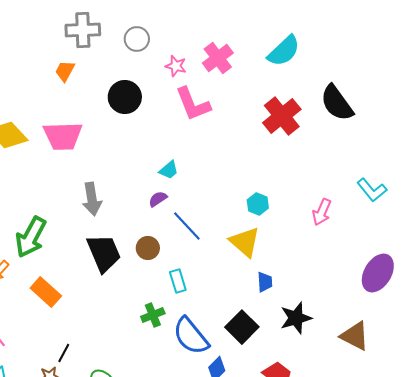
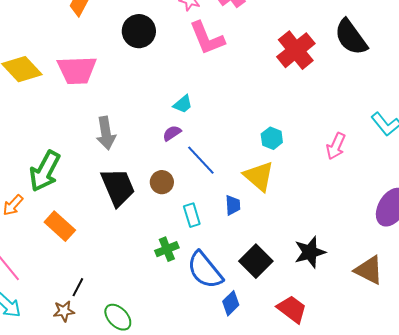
blue trapezoid: (265, 282) -> (233, 205), moved

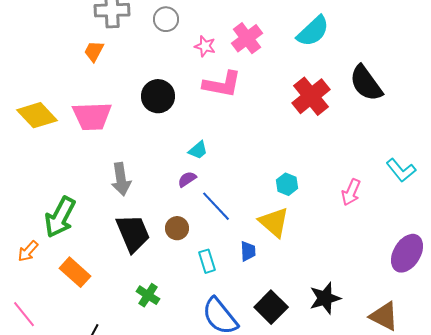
black circle: (139, 31) -> (158, 96), moved
pink L-shape: (207, 38) -> (222, 84), turned -57
green cross: (167, 249) -> (148, 295), moved, turned -35

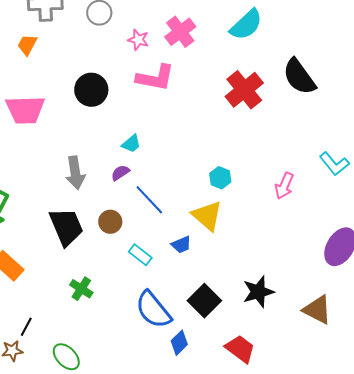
gray arrow: (121, 179) -> (75, 173), moved
blue trapezoid: (248, 251) -> (181, 245), turned 70
cyan rectangle: (207, 261) -> (140, 255), turned -35

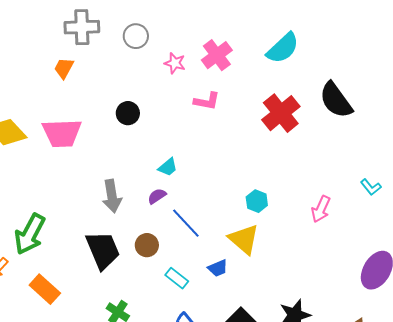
pink L-shape: (155, 78) -> (207, 101), moved, size x0.7
black circle: (91, 90) -> (128, 113), size x0.7
cyan L-shape: (334, 164) -> (371, 187), size x0.7

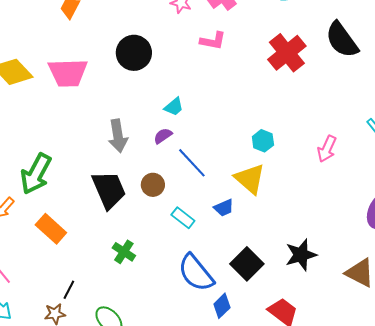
black circle: (128, 113) -> (134, 53), size x1.5

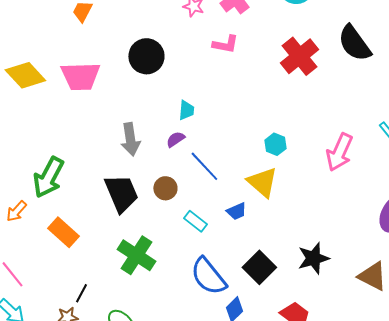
cyan trapezoid: (174, 107) -> (186, 110), turned -45
pink arrow: (327, 149) -> (339, 152), size x1.4
green cross: (124, 252) -> (136, 255), size x1.6

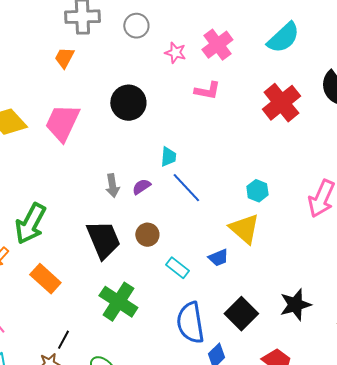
pink trapezoid: (80, 76) -> (62, 123), turned 117
gray arrow: (130, 139) -> (112, 186), size x0.7
purple semicircle: (175, 139) -> (141, 187), moved
blue line: (204, 166) -> (186, 188), moved
blue semicircle: (208, 276) -> (190, 323), turned 30

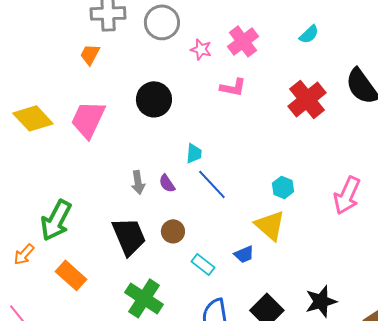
gray circle: (136, 26) -> (162, 22), size x1.4
cyan semicircle: (283, 38) -> (309, 34), size x0.6
purple semicircle: (141, 187) -> (167, 183), turned -90

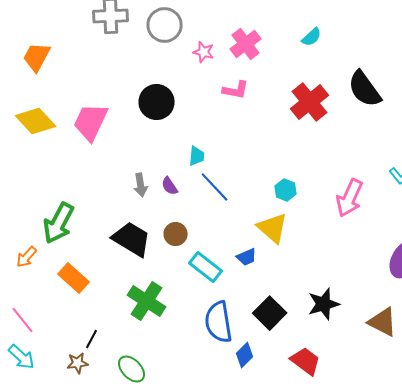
orange trapezoid: (90, 54) -> (37, 57), moved, size x1.4
black trapezoid: (129, 236) -> (132, 239), turned -36
cyan rectangle: (203, 264) -> (206, 267), size x1.4

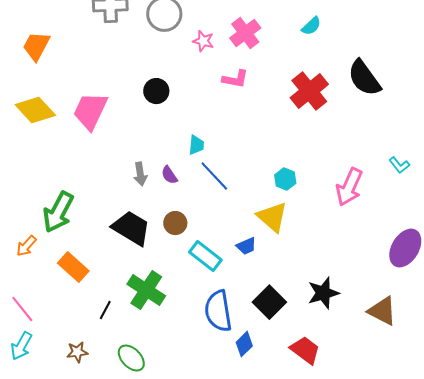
black circle: (157, 102) -> (156, 91), size x0.7
black line: (92, 339) -> (105, 310), moved
cyan arrow: (22, 357) -> (21, 346), turned 76

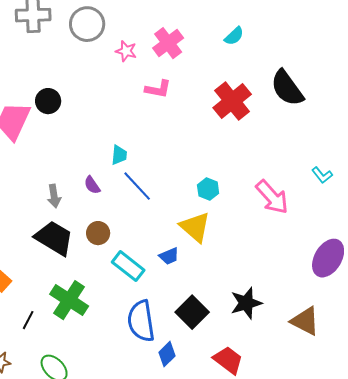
black circle: (156, 91) -> (48, 101), moved
gray arrow: (140, 174) -> (54, 196), moved
pink arrow: (349, 187) -> (272, 197), turned -66

